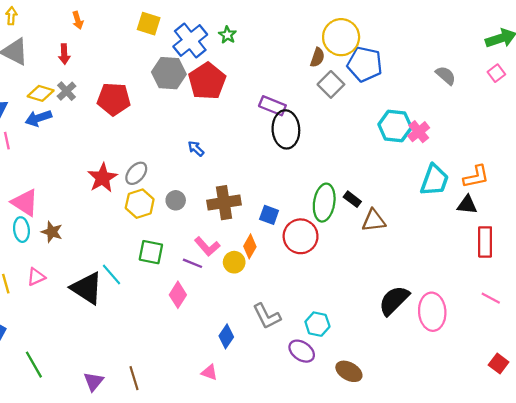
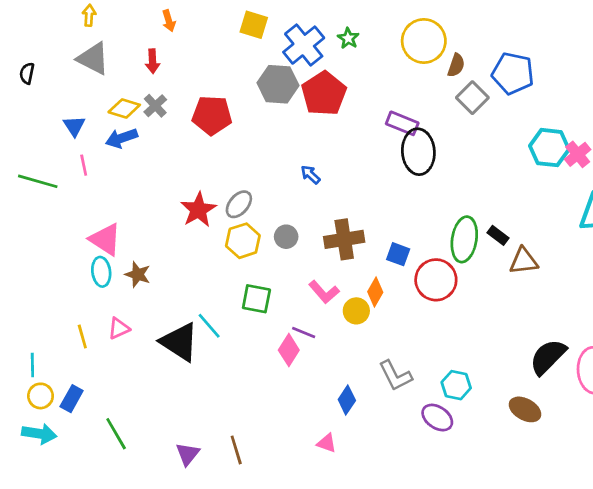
yellow circle: (341, 37) -> (424, 41), moved
purple line: (193, 263) -> (304, 332), moved
brown ellipse: (349, 371) -> (525, 409), moved

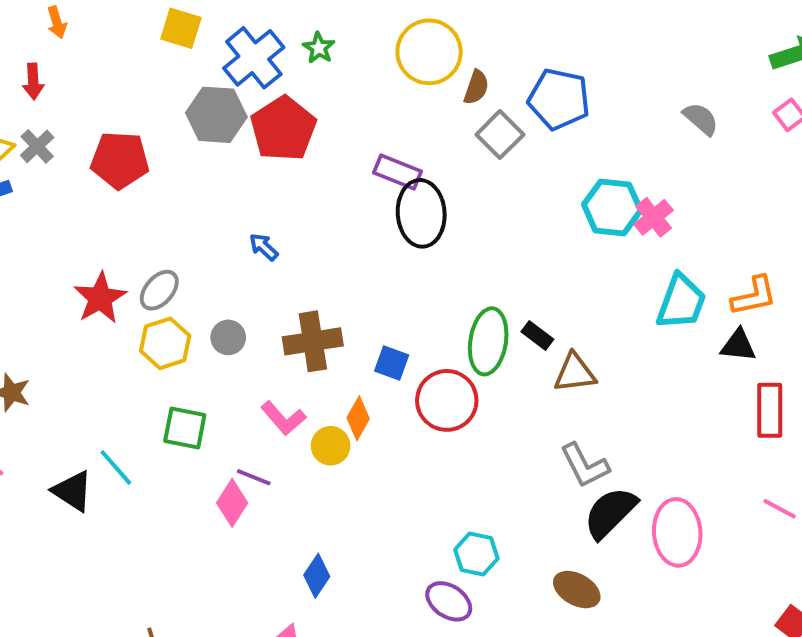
black triangle: (180, 342) -> (73, 491), size x0.7
gray L-shape: (395, 376) -> (585, 465), moved

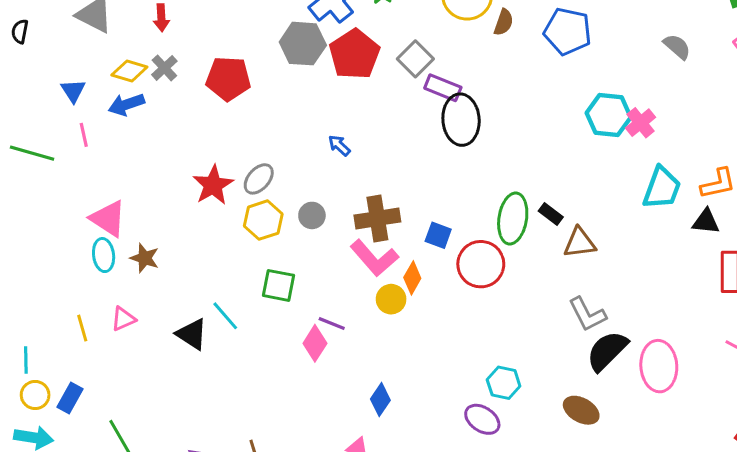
gray square: (500, 135) -> (415, 59), moved
pink L-shape: (283, 418) -> (374, 258), moved, size x1.4

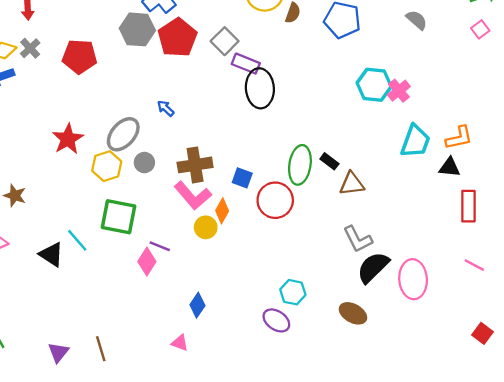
gray semicircle: (677, 47) -> (417, 20), moved
gray ellipse: (259, 179) -> (123, 134), moved, size x1.4
green square: (278, 285) -> (118, 217), size x1.4

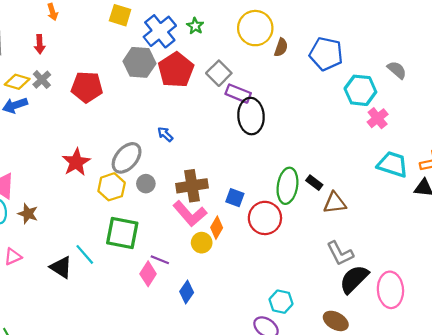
gray semicircle: (417, 20) -> (397, 70), moved
cyan hexagon: (374, 85) -> (360, 90), moved
cyan trapezoid: (415, 141) -> (393, 164), turned -92
blue diamond: (197, 305) -> (187, 292), moved

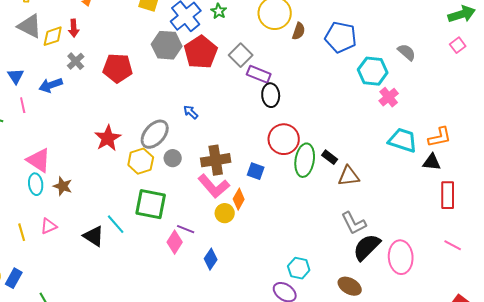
yellow diamond: (17, 82) -> (53, 36), moved, turned -35
black ellipse: (251, 116) -> (271, 95), size x0.7
red circle: (265, 218) -> (284, 139), moved

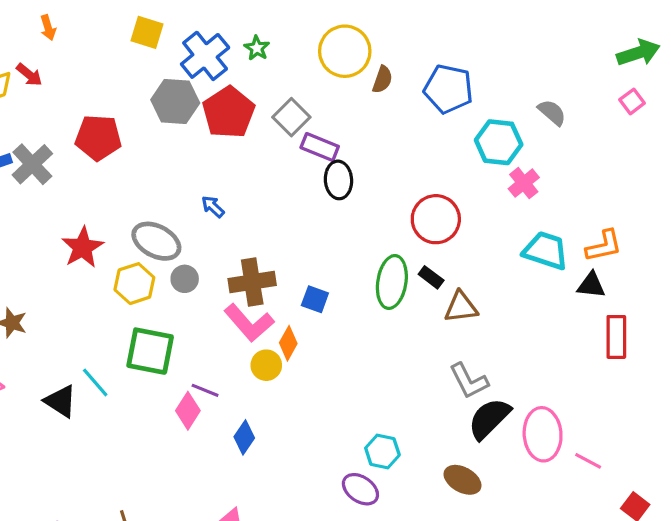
red arrow: (74, 28) -> (29, 75), turned -48
gray cross: (76, 61) -> (32, 164), moved, size x1.5
gray ellipse: (155, 134) -> (156, 241), turned 76
red circle: (284, 139) -> (436, 219), moved
pink line: (453, 245) -> (588, 461), moved

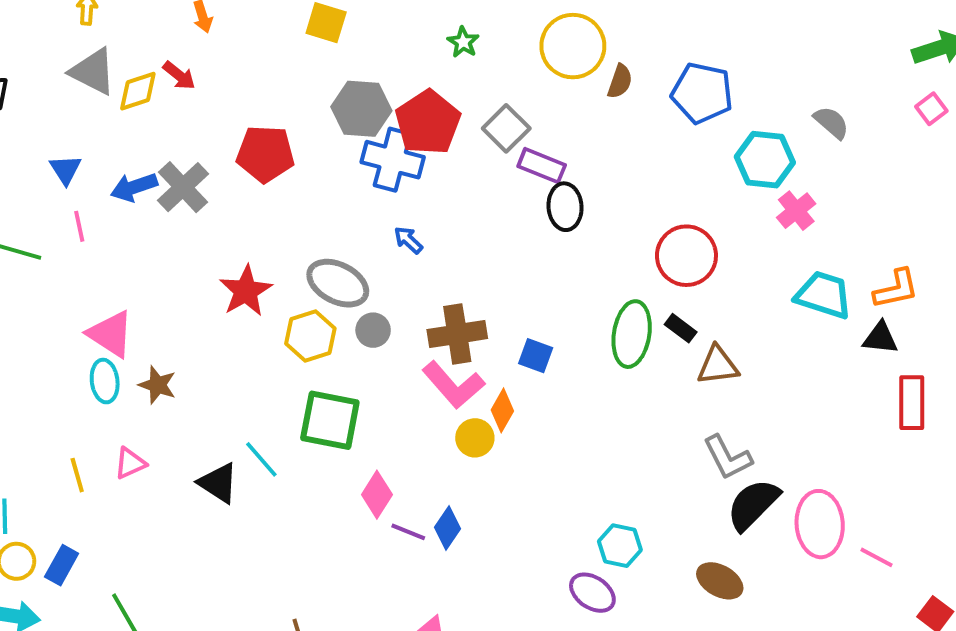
blue cross: (205, 56) -> (393, 160), moved, turned -36
purple line: (205, 390) -> (408, 532), moved

